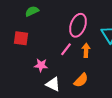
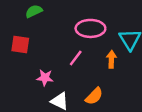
pink ellipse: (78, 25) -> (90, 28), turned 70
orange arrow: (86, 50) -> (111, 59), moved

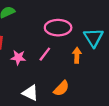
pink star: (45, 78) -> (18, 57), moved

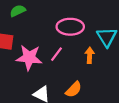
pink star: (18, 57) -> (29, 58), size x1.6

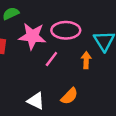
pink star: (29, 58) -> (32, 36), moved

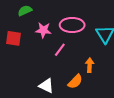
pink star: (32, 36) -> (43, 30), size x0.7
orange arrow: (86, 60) -> (90, 65), moved

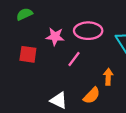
green semicircle: (25, 11) -> (24, 14), moved
red square: (14, 38) -> (28, 54), moved

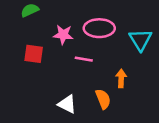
pink line: (74, 59) -> (84, 59), turned 63
orange semicircle: (92, 96) -> (103, 99), turned -66

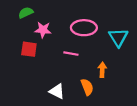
pink star: (63, 35) -> (43, 30), moved

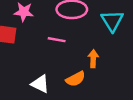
orange semicircle: (87, 87) -> (76, 79), turned 84

